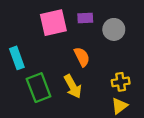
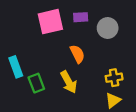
cyan rectangle: (17, 58) -> (16, 67), moved
green rectangle: (39, 88) -> (36, 83), size x0.7

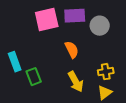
purple rectangle: (81, 17) -> (75, 16), size x1.5
yellow arrow: (69, 82) -> (76, 82), moved

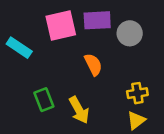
cyan rectangle: (15, 62) -> (19, 48), moved, turned -36
yellow arrow: (76, 82) -> (79, 110), moved

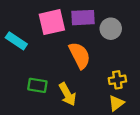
orange semicircle: (93, 64) -> (80, 55), size x1.4
green rectangle: (44, 100) -> (37, 85), turned -60

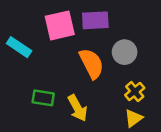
gray circle: (111, 29) -> (125, 52), moved
yellow cross: (117, 80) -> (135, 92), turned -30

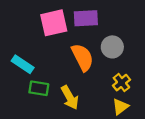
cyan rectangle: (19, 47) -> (23, 64), moved

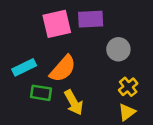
orange semicircle: (82, 57) -> (63, 69), moved, turned 68
cyan rectangle: (23, 64) -> (24, 67), turned -60

